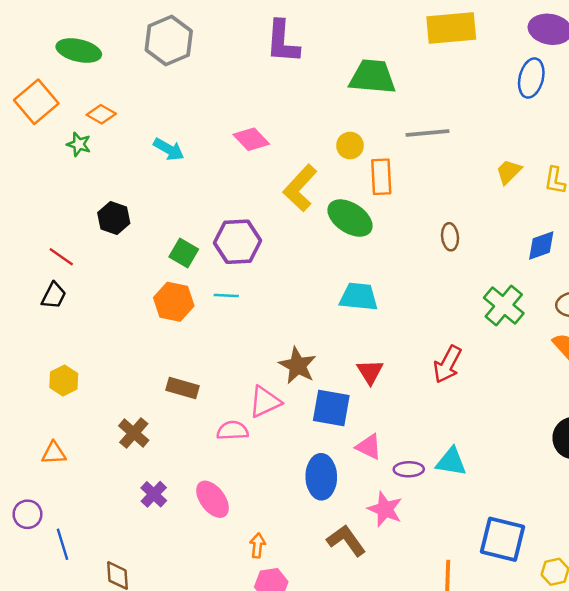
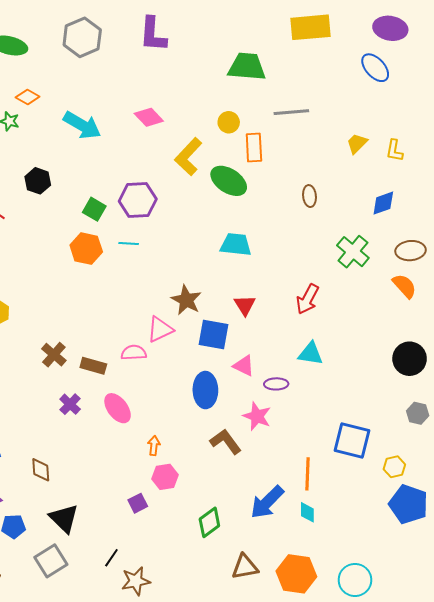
purple L-shape: (282, 42) -> (153, 34), moved
blue ellipse: (531, 78) -> (375, 68), turned -56
cyan arrow: (169, 149) -> (82, 125), size x1.5
brown rectangle: (182, 388) -> (93, 366), moved
cyan triangle: (451, 462) -> (311, 354), moved

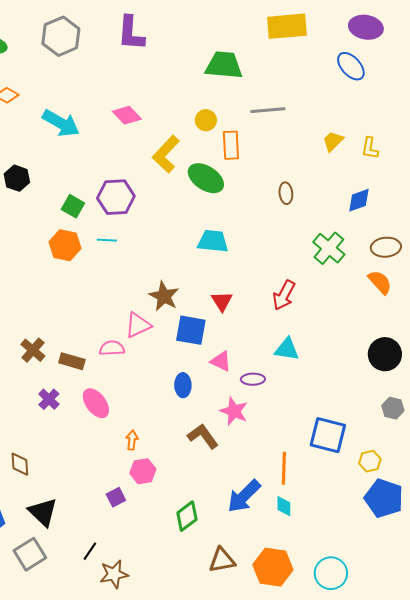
blue ellipse: (205, 390) -> (183, 385), size x0.7

